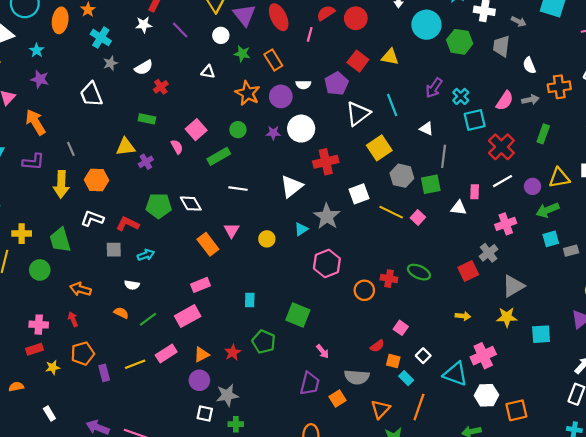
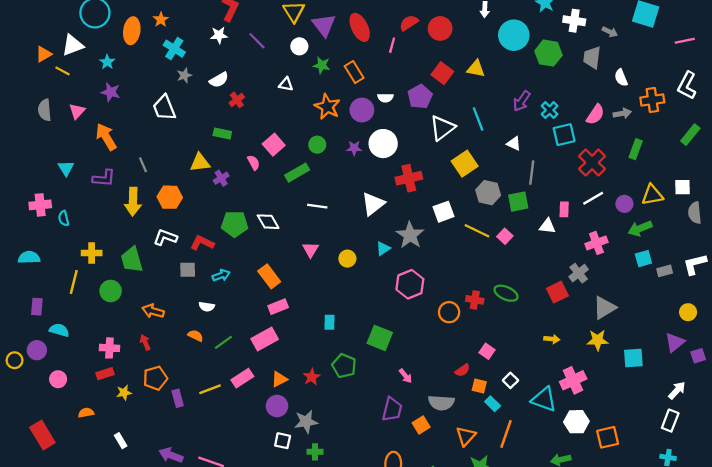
orange rectangle: (208, 244) -> (269, 276), moved

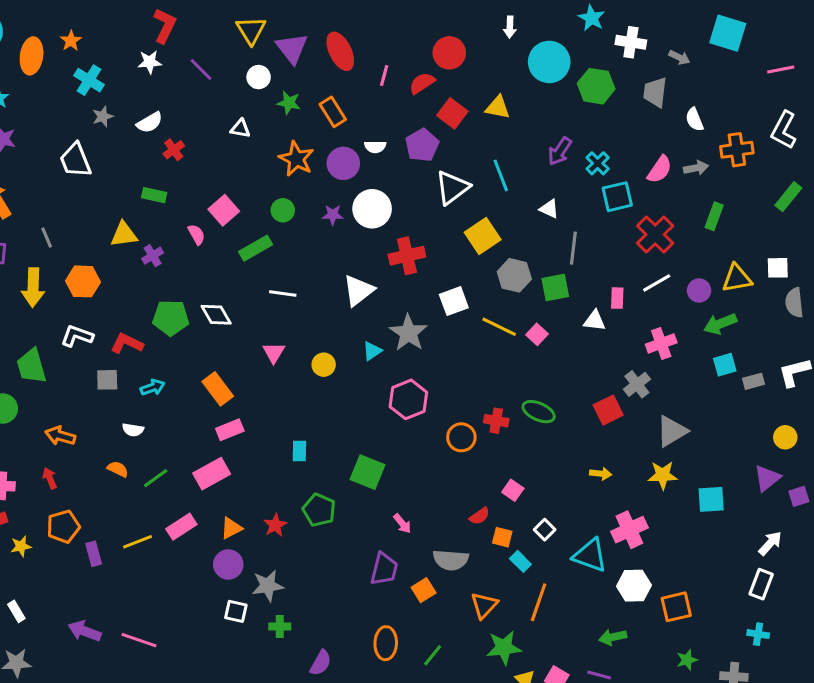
red semicircle: (409, 23) -> (422, 83), moved

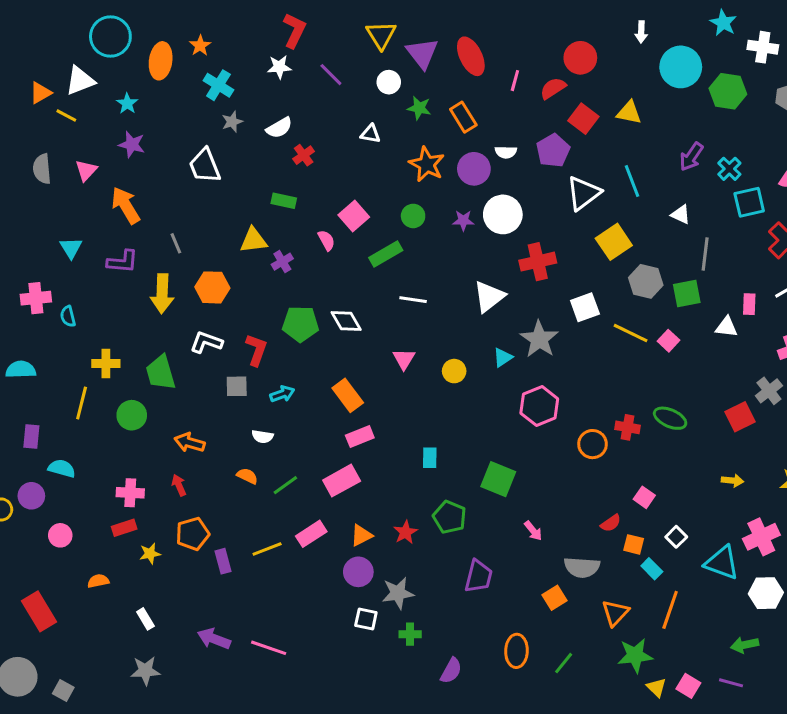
red L-shape: (127, 343) -> (256, 350), turned 84
purple trapezoid: (384, 569) -> (478, 576), moved

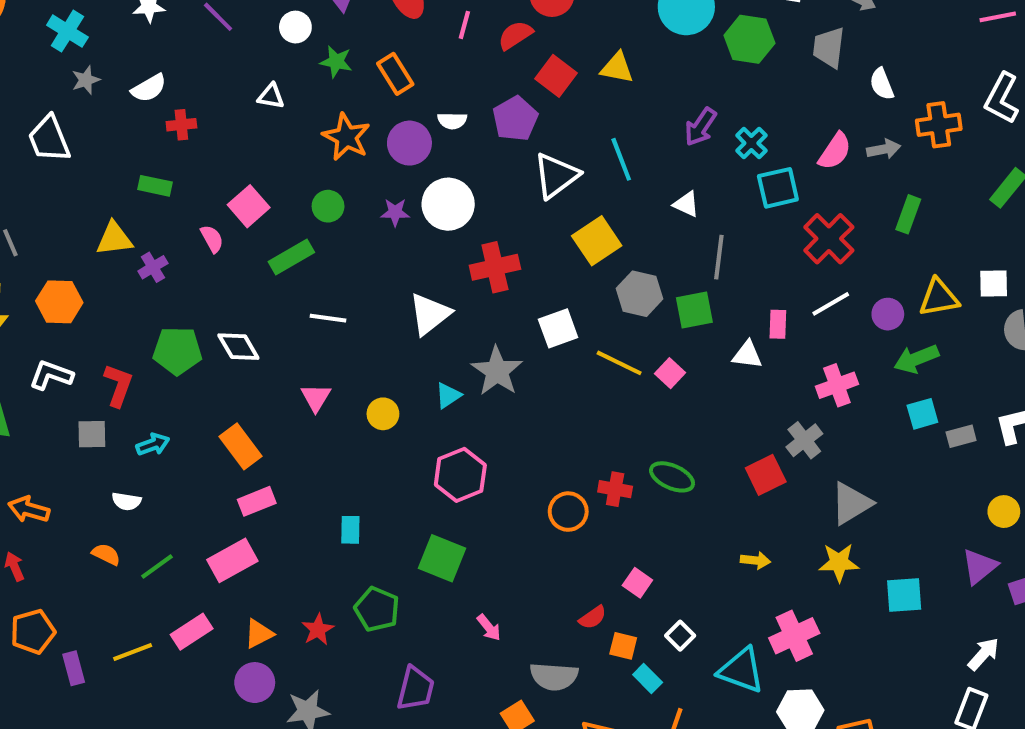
red cross: (304, 155) -> (181, 125), turned 30
pink hexagon: (539, 406) -> (460, 475), moved

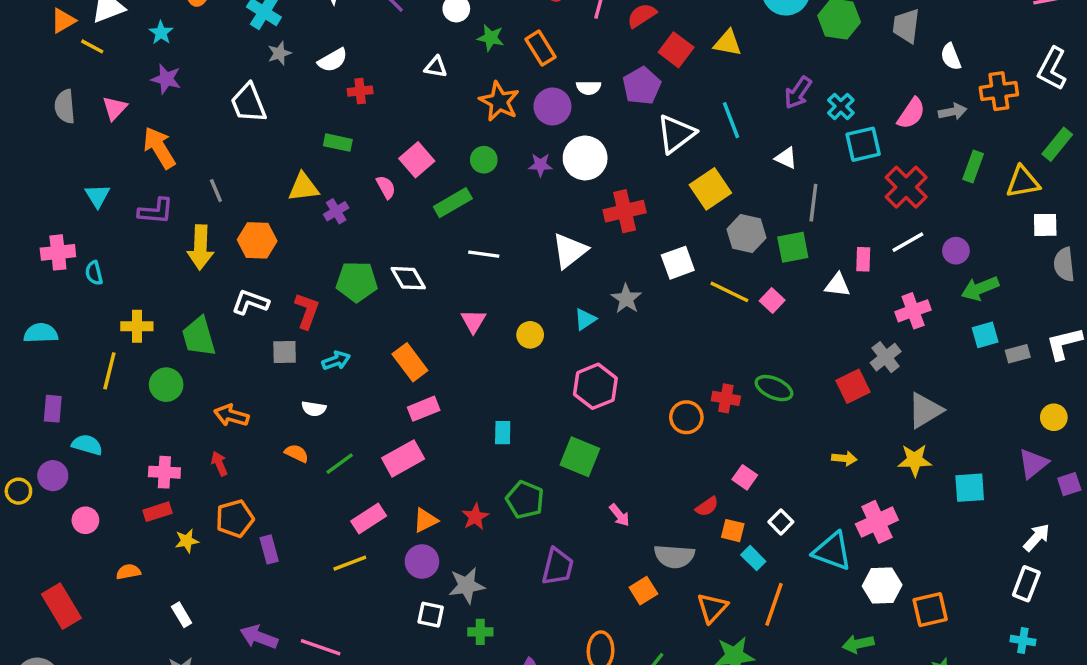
yellow triangle: (939, 298) -> (1023, 182), moved
gray star: (497, 371) -> (626, 299), size x0.7
yellow line: (133, 652) -> (350, 563), moved

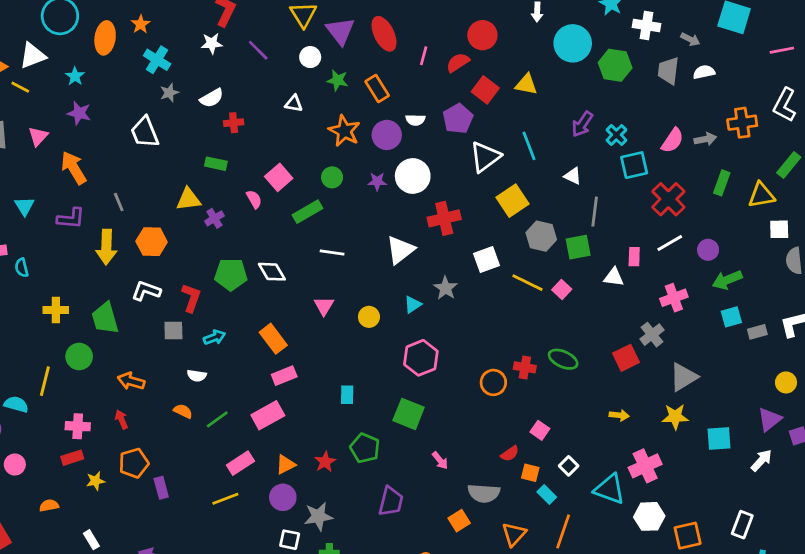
white semicircle: (951, 57) -> (704, 72), moved, turned 100
yellow line: (109, 371) -> (45, 381), moved
white arrow: (1037, 537) -> (761, 460), moved
white rectangle: (1026, 584) -> (742, 525), moved

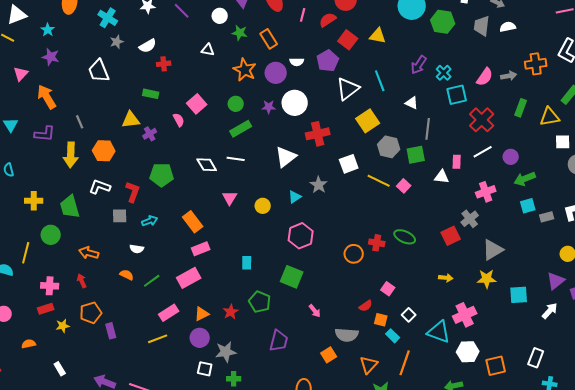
green rectangle: (307, 212) -> (241, 129), moved
white diamond: (272, 272) -> (207, 165), moved

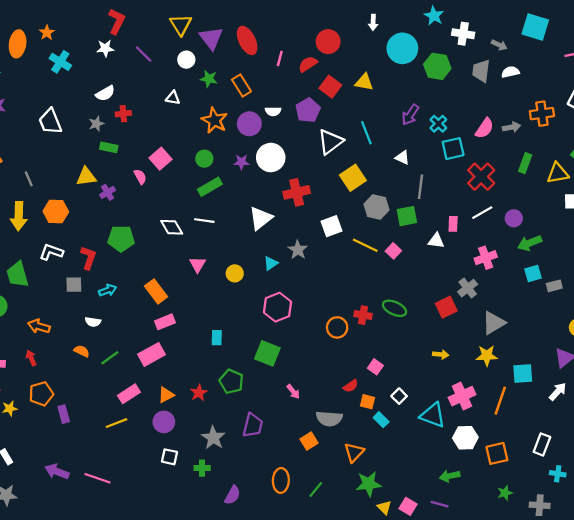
gray star: (117, 42) -> (96, 124), moved
gray star: (226, 352) -> (213, 438), moved, turned -30
orange line: (405, 363) -> (500, 401), moved

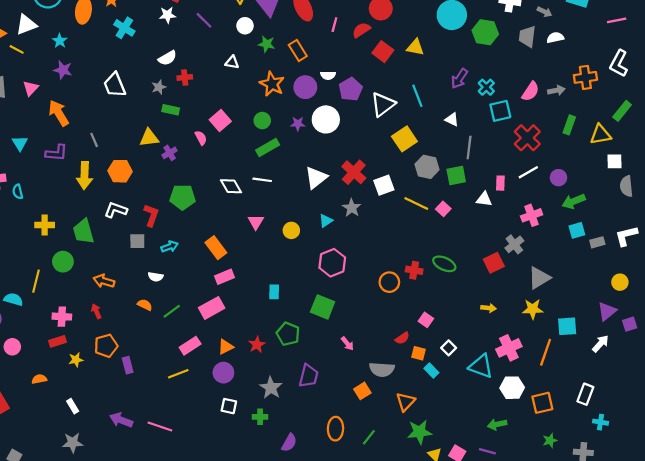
purple pentagon: (308, 110) -> (351, 89), moved
red cross: (297, 192) -> (354, 172), moved, turned -35

